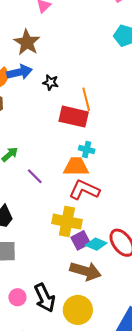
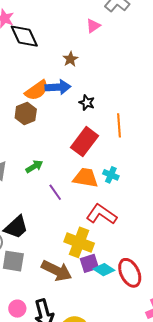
brown star: (27, 42) -> (70, 59), size x0.6
red rectangle: (74, 117) -> (85, 142), moved, turned -76
orange trapezoid: (76, 167) -> (86, 178), moved
brown arrow: (85, 271) -> (57, 271), moved

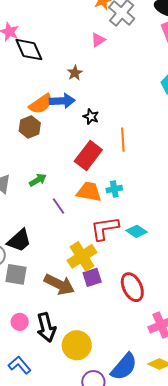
cyan cross: (111, 175) -> (114, 189), turned -35
red L-shape: (102, 214) -> (105, 228), turned -44
yellow cross: (79, 242) -> (82, 256), turned 36
cyan diamond: (104, 270) -> (137, 231), moved

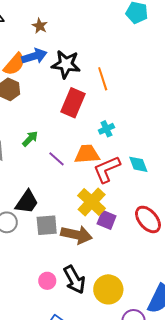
black star: (91, 117) -> (66, 64), size x1.8
orange trapezoid: (89, 192) -> (87, 154), moved
cyan diamond: (137, 231) -> (138, 164), turned 50
gray square: (16, 274) -> (47, 225), moved
purple square: (92, 277) -> (107, 220), turned -36

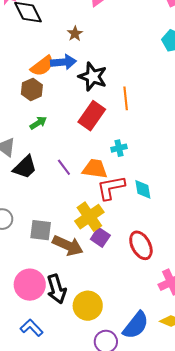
green arrow: (30, 139) -> (38, 123), moved
black trapezoid: (27, 202) -> (25, 167), moved
pink circle: (47, 281) -> (30, 285), size x1.8

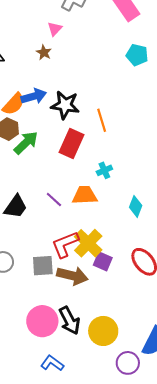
brown star: (75, 34) -> (44, 52), moved
green arrow: (38, 123) -> (26, 143), moved, size x1.5
red L-shape: (111, 188) -> (65, 244), moved
cyan diamond: (143, 189) -> (136, 206), turned 40

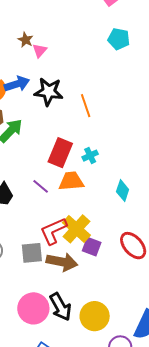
pink triangle: (55, 29) -> (40, 51), moved
red rectangle: (71, 144) -> (60, 153), moved

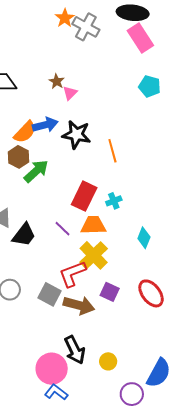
yellow cross: (76, 229) -> (94, 255), moved
gray square: (32, 253) -> (50, 294), turned 30
pink circle: (33, 308) -> (52, 369), moved
yellow circle: (95, 316) -> (108, 361), size x0.6

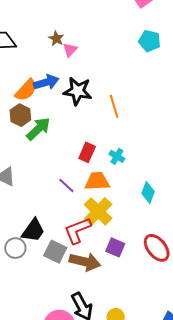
red rectangle: (84, 196) -> (87, 152), size x0.7
cyan cross: (114, 201) -> (117, 156), turned -35
black trapezoid: (24, 235) -> (33, 230), moved

